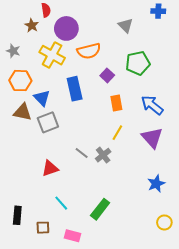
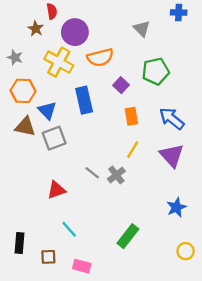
green rectangle: (100, 209) -> (128, 236), moved

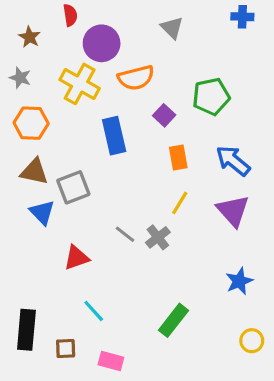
brown star: (36, 29) -> (30, 37), moved
gray triangle: (142, 29) -> (172, 28), moved
blue triangle: (47, 110) -> (42, 212), moved
black rectangle: (20, 243) -> (26, 330), size x1.4

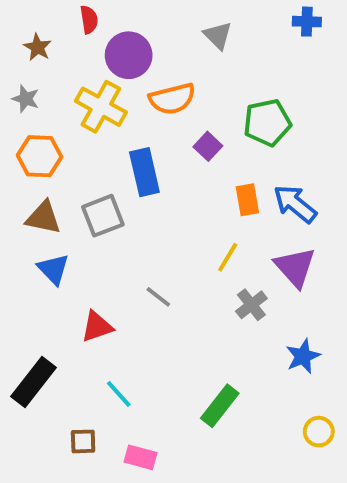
orange rectangle: (178, 158) -> (247, 200), moved
gray square: (73, 187) -> (103, 216), moved
gray cross: (158, 237) -> (251, 305), moved
black rectangle: (26, 330) -> (34, 382), moved, turned 33

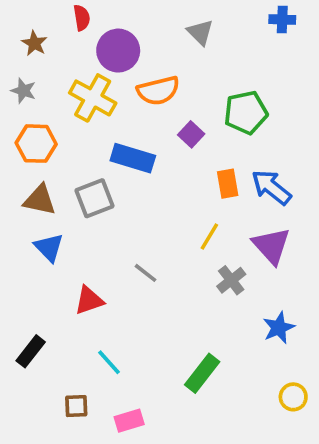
blue rectangle: (144, 172) -> (133, 158), turned -60
black rectangle: (34, 382) -> (31, 351), size x0.7
pink rectangle: (141, 457) -> (129, 421), turned -32

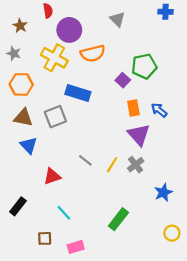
purple square: (191, 134) -> (123, 80), moved
blue arrow: (271, 187) -> (159, 110), size x0.7
yellow line: (209, 236) -> (112, 165), moved
purple triangle: (271, 246) -> (139, 135), moved

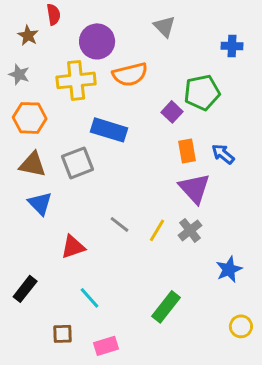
red semicircle: (48, 11) -> (54, 14), moved
blue cross: (165, 12) -> (232, 46), moved
yellow cross: (54, 58) -> (76, 80), turned -35

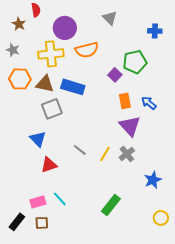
brown triangle: (33, 164) -> (45, 84), moved
blue triangle: (40, 203) -> (38, 139), moved
black rectangle: (25, 289) -> (17, 222), moved
pink rectangle: (106, 346) -> (38, 202), moved

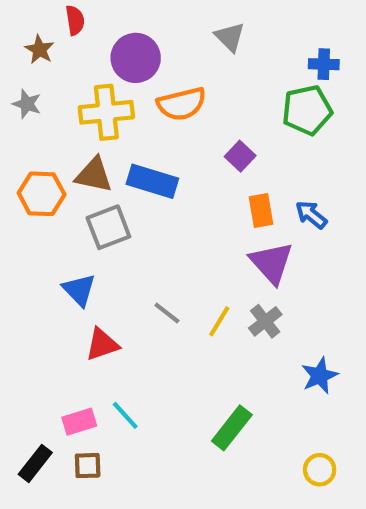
green pentagon: (135, 62) -> (307, 110), moved
orange hexagon: (20, 79) -> (42, 194), moved
yellow circle: (161, 218) -> (320, 470), moved

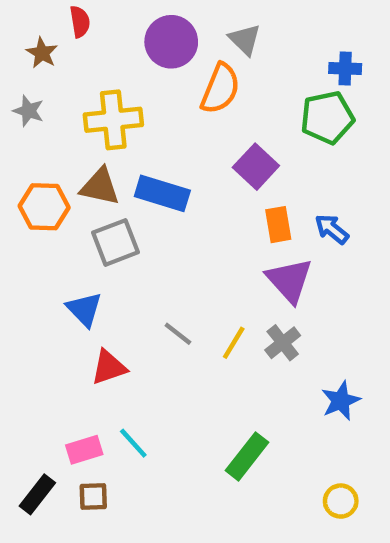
purple circle: (136, 58) -> (171, 42), moved
orange semicircle: (182, 104) -> (220, 89), moved, turned -54
purple square: (240, 156) -> (256, 167), size x1.4

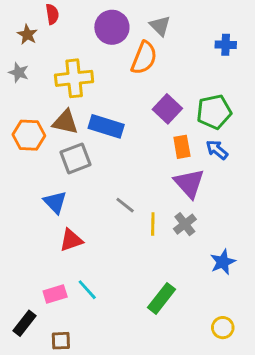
green pentagon: (327, 118) -> (214, 112), moved
gray line: (178, 334) -> (125, 205), moved
yellow line: (234, 343) -> (153, 224), turned -30
brown square: (93, 497) -> (61, 341), moved

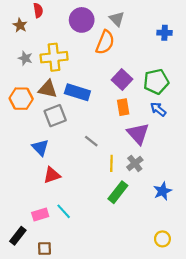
gray star: (19, 72) -> (25, 58), moved
orange rectangle: (182, 147) -> (123, 107), moved
gray line: (125, 205) -> (91, 141), moved
green rectangle: (162, 298) -> (118, 192), moved

